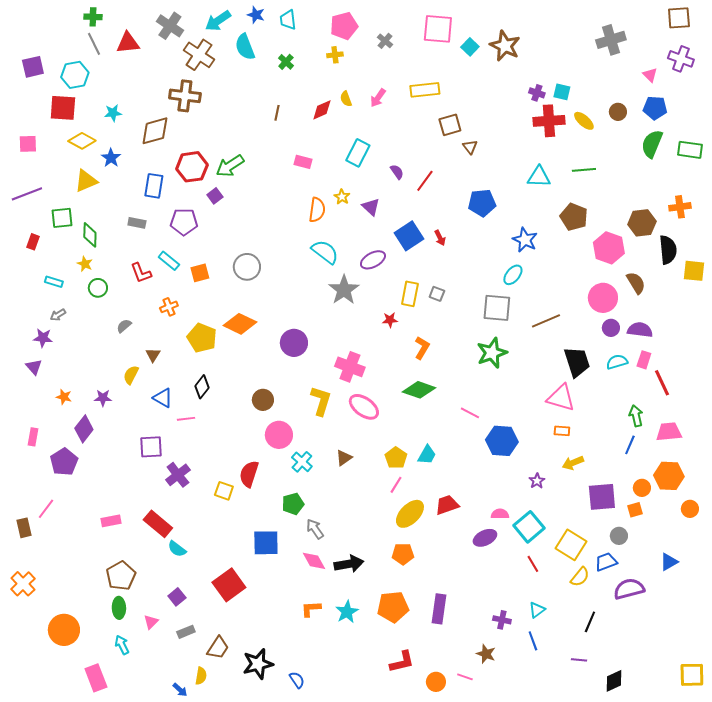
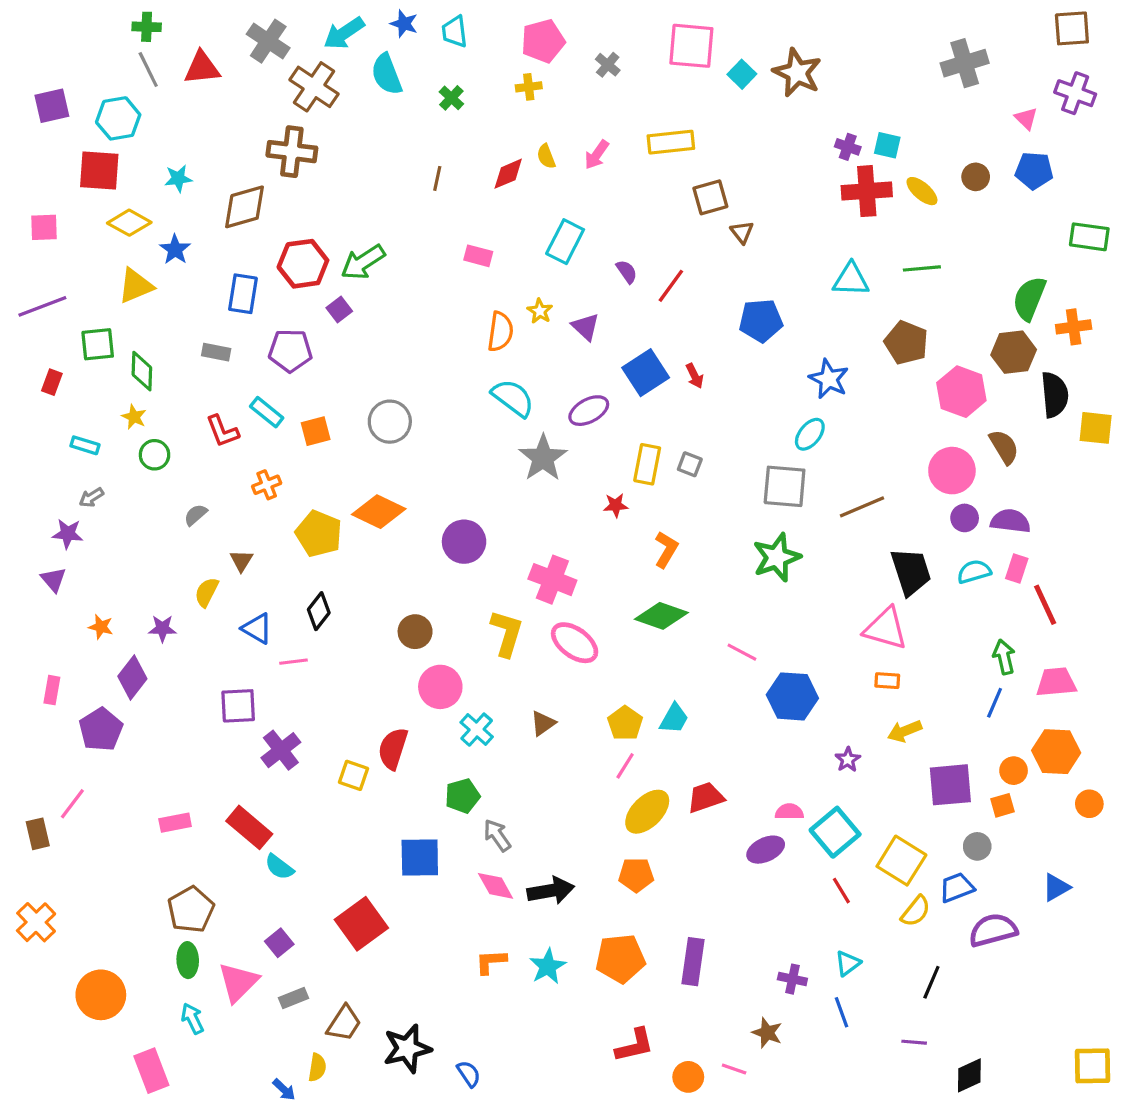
green semicircle: (652, 144) -> (1029, 298), moved
pink triangle: (151, 622) -> (238, 982), size x1.8

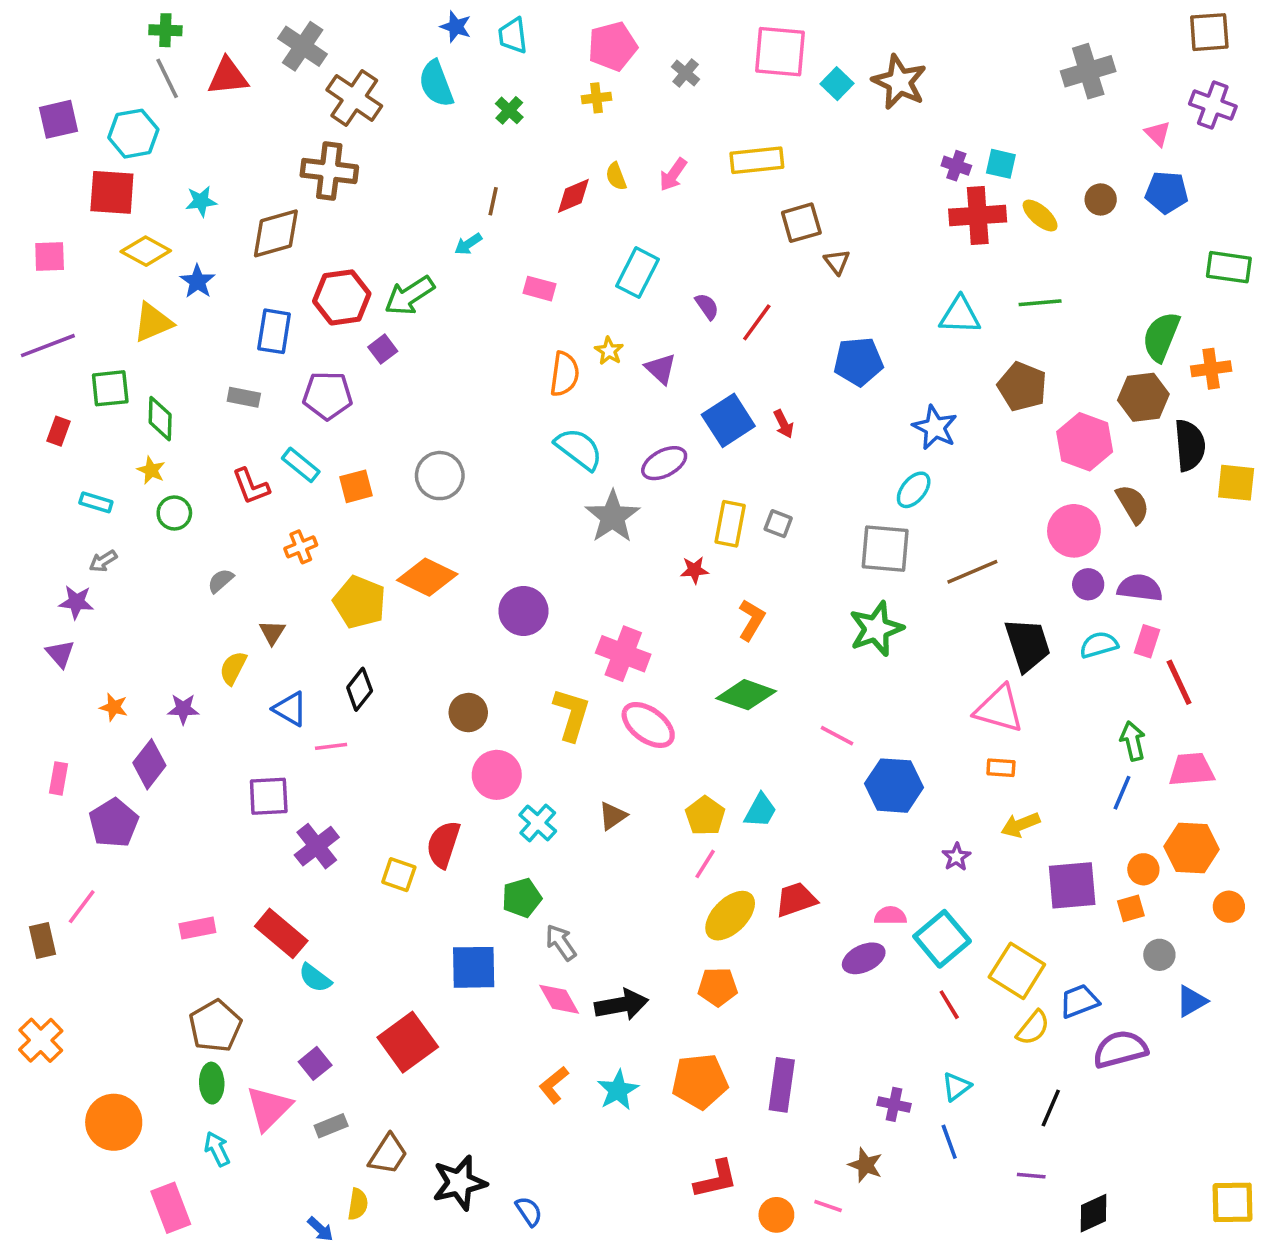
cyan arrow: (344, 33) -> (468, 244), moved, size x0.6
gray circle: (977, 846) -> (1159, 955), moved
orange L-shape: (491, 962) -> (554, 1085), turned -36

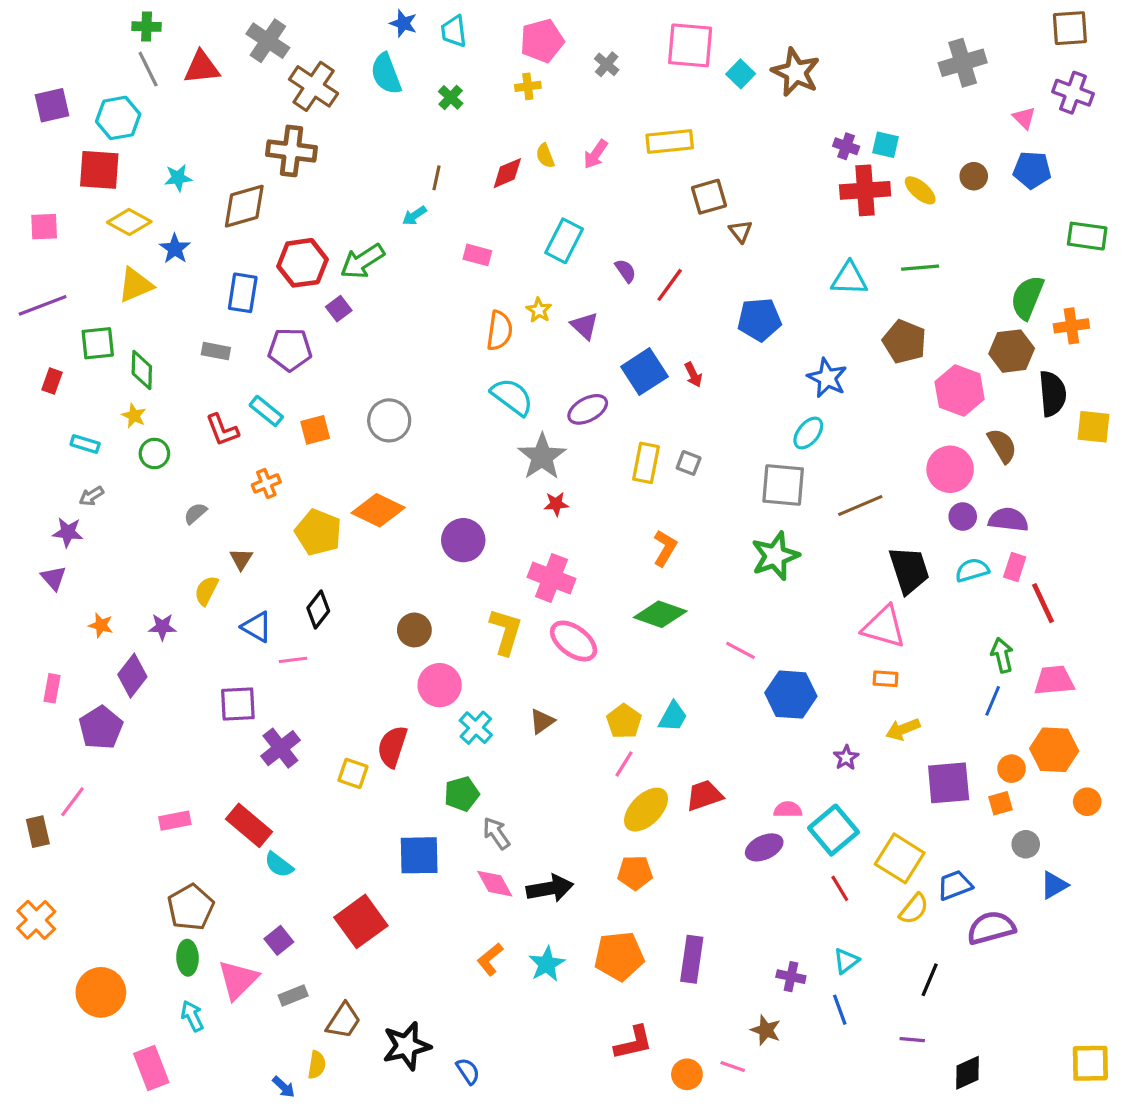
red star: (694, 570) -> (556, 504), moved

